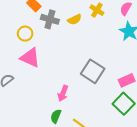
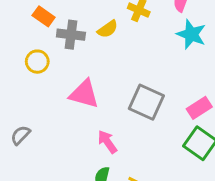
pink triangle: (30, 58) -> (84, 94), moved
pink arrow: (63, 93) -> (107, 142), turned 133

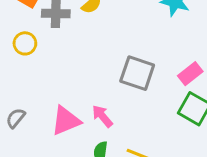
pink triangle: (84, 94) -> (66, 121), moved, turned -32

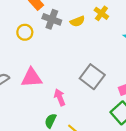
pink triangle: (66, 121) -> (32, 78), moved

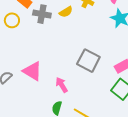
yellow circle: (25, 32) -> (12, 20), moved
pink triangle: (32, 78) -> (32, 71), turned 45

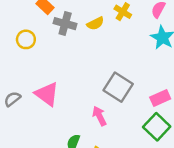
yellow circle: (12, 20) -> (26, 39), moved
pink arrow: (62, 85) -> (99, 116), moved

